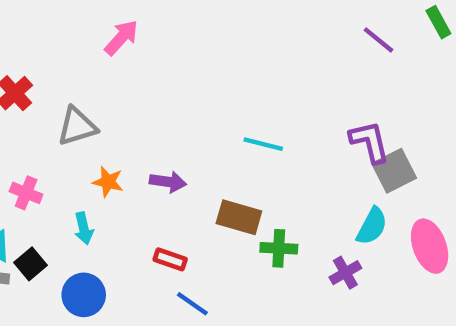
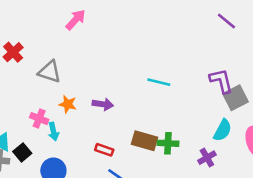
gray triangle: (77, 126) -> (50, 72), turned 35
pink cross: (26, 193) -> (39, 119), moved
brown rectangle: (239, 217) -> (145, 141), moved

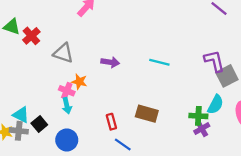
purple arrow: (103, 104) -> (110, 62), moved
pink cross: (39, 119) -> (67, 91), moved
green cross: (168, 143) -> (198, 116), moved
red rectangle: (104, 150) -> (111, 122), turned 56

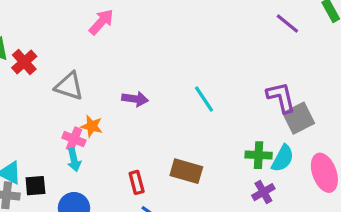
cyan line: (159, 62) -> (204, 99), turned 42
green cross: (198, 116) -> (259, 155), moved
black square: (39, 124) -> (35, 186), turned 35

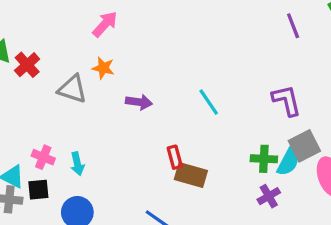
purple line: (287, 23) -> (293, 26), turned 30
gray square: (299, 118) -> (304, 146), moved
orange star: (92, 126) -> (103, 68), moved
pink cross: (74, 139) -> (43, 157), moved
red rectangle: (137, 182) -> (175, 157), moved

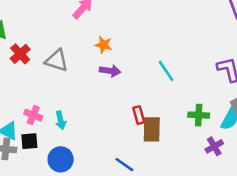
red cross: (27, 65) -> (20, 54), moved
orange star: (103, 68) -> (104, 45), moved
green cross: (264, 159) -> (199, 115), moved
brown rectangle: (191, 175) -> (152, 129), turned 75

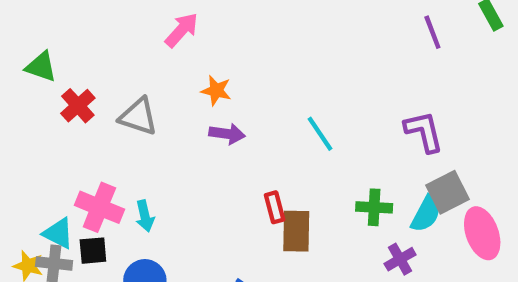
pink cross: (33, 115) -> (99, 207), size x1.5

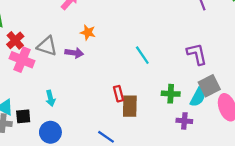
purple arrow: (227, 134) -> (74, 53), moved
pink cross: (99, 207) -> (22, 60), moved
purple cross: (400, 259) -> (184, 121), turned 35

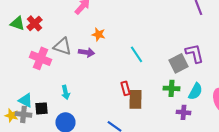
red cross: (15, 40) -> (34, 23), moved
cyan line: (142, 55) -> (136, 54), moved
gray square: (209, 86) -> (178, 63), moved

